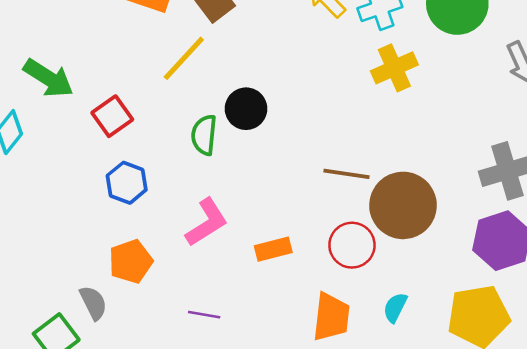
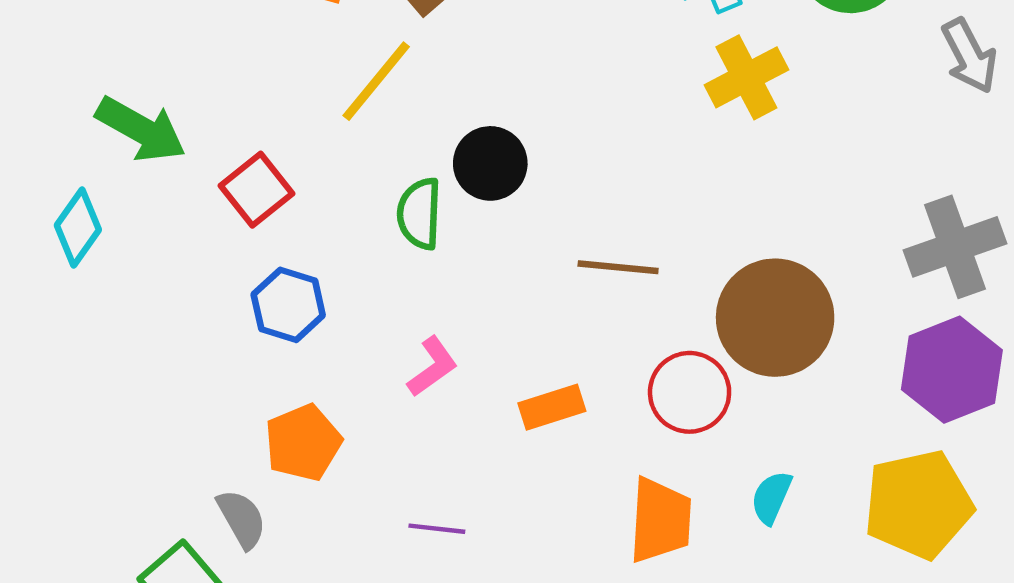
brown line: (346, 174) -> (618, 267), moved
pink L-shape: (207, 222) -> (432, 367), size x0.7

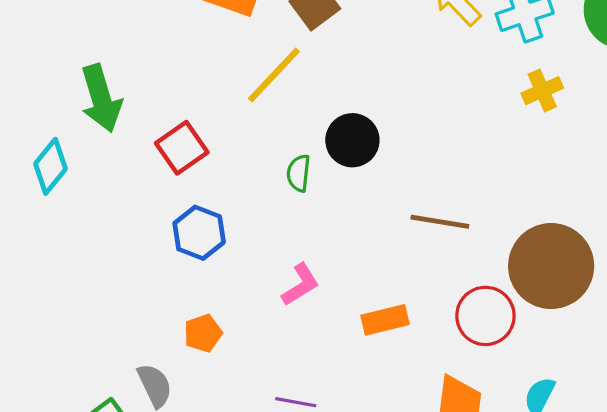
yellow cross: (746, 77) -> (542, 91), size x0.7
green arrow: (141, 129) -> (101, 98), turned 40
green semicircle: (419, 214) -> (299, 173), size x0.7
orange pentagon: (303, 443) -> (203, 333), size x0.7

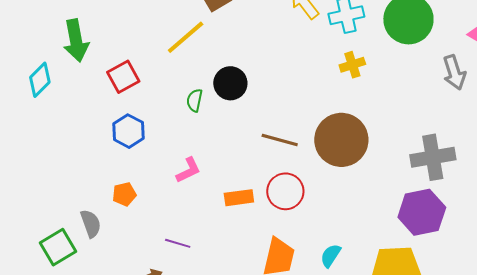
brown circle: (551, 266) -> (341, 140), moved
red circle: (485, 316) -> (285, 191), moved

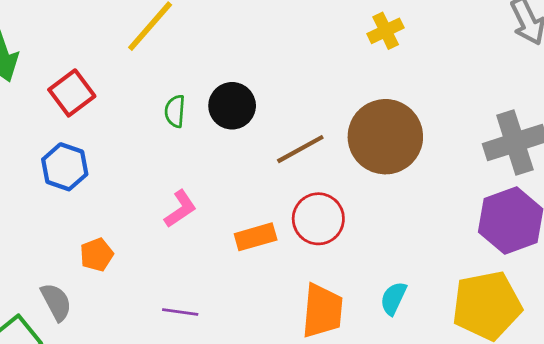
black circle: (230, 83) -> (232, 106), moved
blue hexagon: (128, 131) -> (65, 167), moved
brown line: (280, 140) -> (300, 149), turned -36

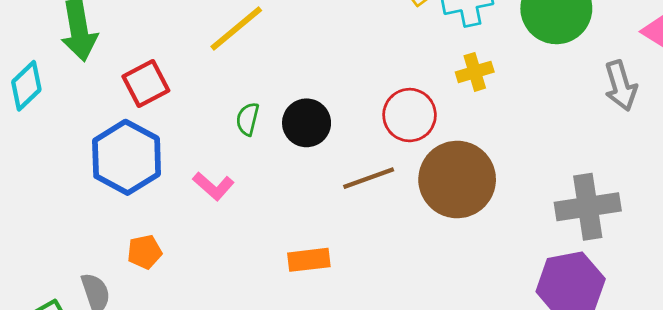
blue hexagon: (65, 167) -> (127, 157), size x1.5
pink L-shape: (180, 209) -> (213, 186), moved, turned 66
red circle: (318, 219) -> (410, 115), moved

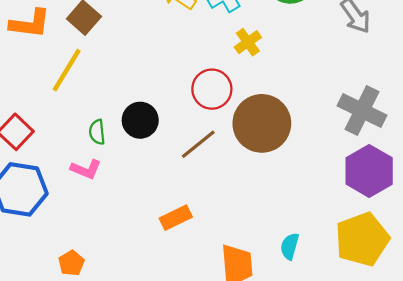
pink L-shape: (213, 186) -> (86, 169), moved
gray cross: (588, 207) -> (362, 111), turned -36
orange pentagon: (144, 252) -> (71, 263), moved

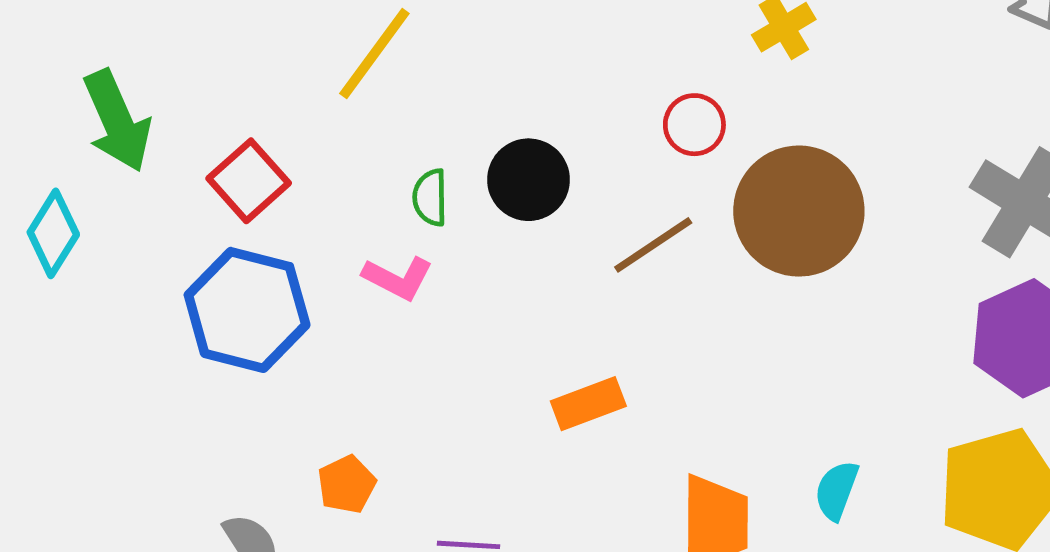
red circle: (212, 89) -> (694, 125), size x0.7

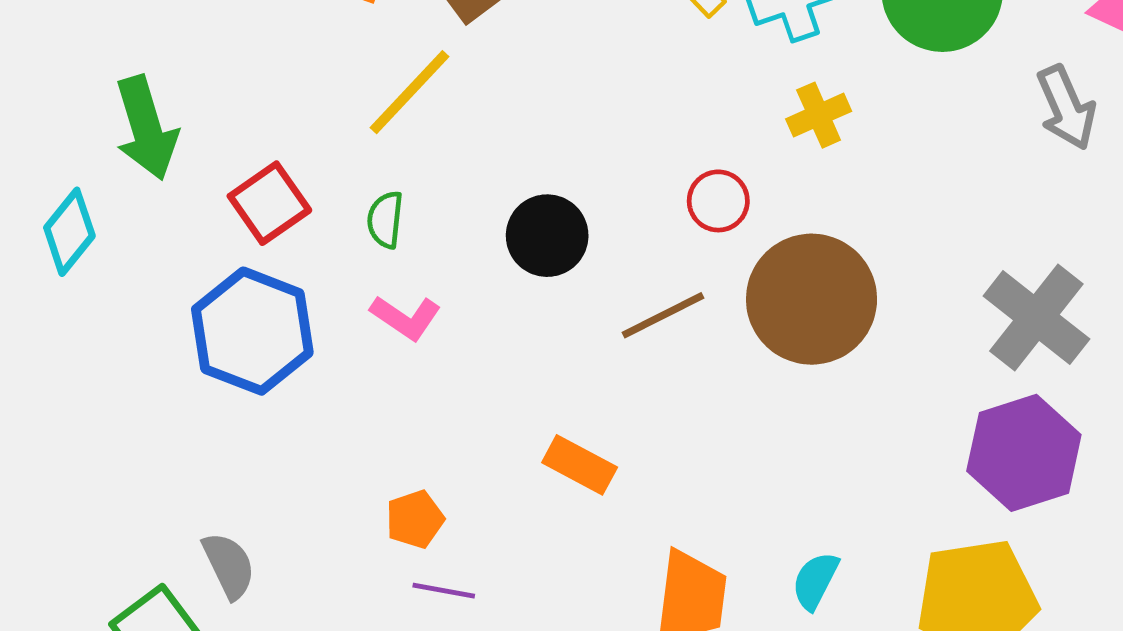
green semicircle: (430, 198) -> (385, 220), moved
orange rectangle: (588, 404) -> (580, 465), turned 42
orange pentagon: (347, 484) -> (415, 519), moved

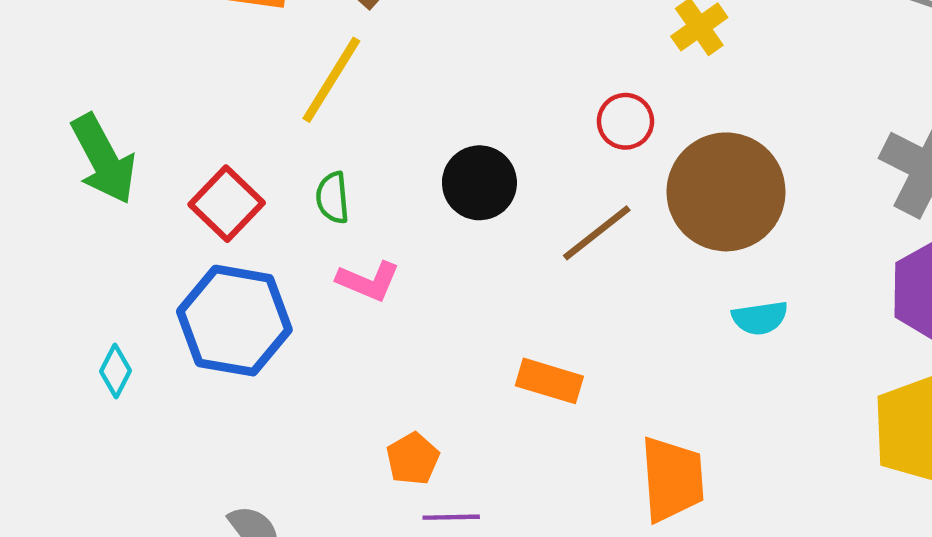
cyan diamond: (69, 232) -> (116, 371), moved, size x0.7
cyan semicircle: (815, 581) -> (760, 318), moved, turned -114

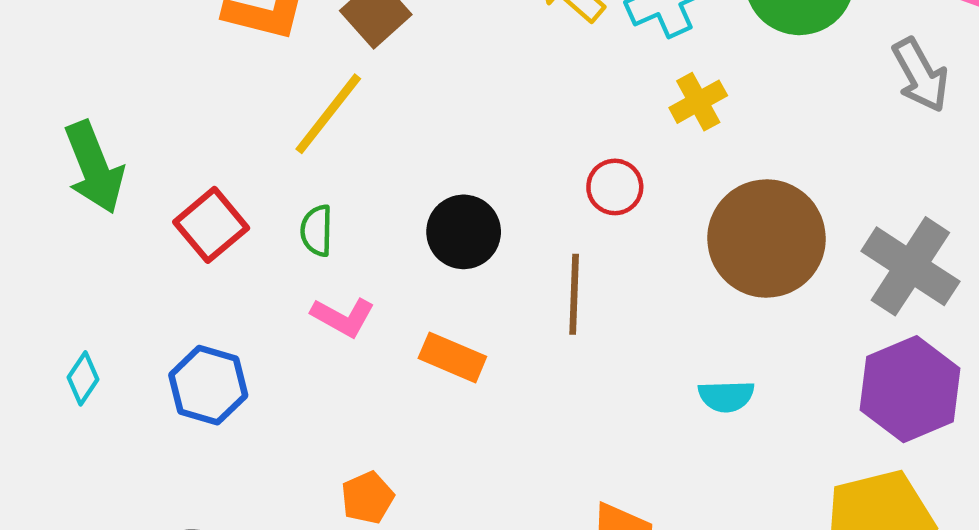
brown circle: (726, 192) -> (766, 238), moved
brown line: (597, 233) -> (574, 294), turned -56
blue hexagon: (234, 321) -> (208, 385), moved, size x0.7
orange rectangle: (549, 381) -> (452, 357), moved

